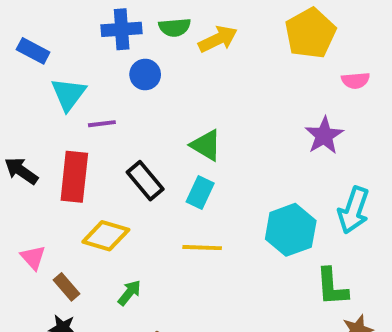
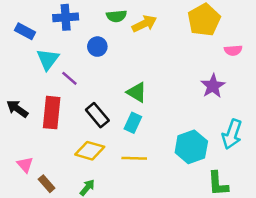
blue cross: (122, 29) -> (66, 17), moved
purple line: (102, 124) -> (69, 78), turned 48
yellow diamond: (106, 236) -> (90, 151), moved

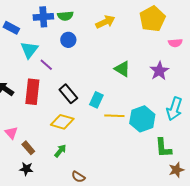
green semicircle: (116, 16) -> (65, 16), moved
green triangle: (137, 92) -> (122, 69), moved
yellow line: (134, 158) -> (114, 116), moved

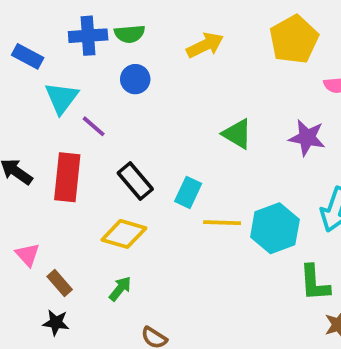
purple star: (159, 71) -> (307, 138), turned -30

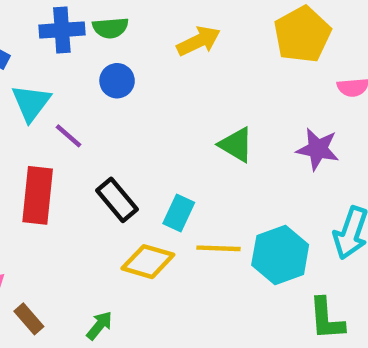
yellow diamond: (124, 234) -> (148, 262), moved

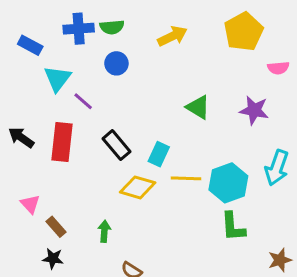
green L-shape: (327, 319) -> (233, 227), moved
green arrow: (99, 325) -> (104, 231), turned -35

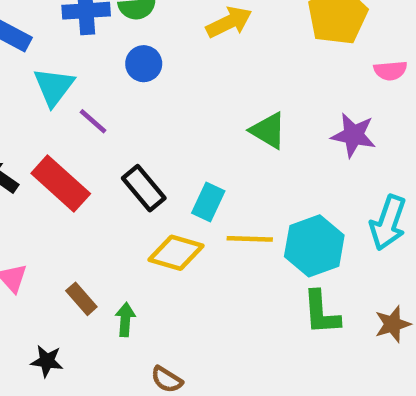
red rectangle: (62, 142) -> (61, 184), turned -54
brown rectangle: (56, 227) -> (81, 299), moved
brown star: (280, 260) -> (393, 324), moved

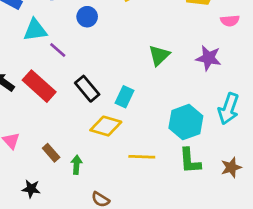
cyan triangle: (54, 87) -> (35, 30), turned 45
green triangle: (268, 131) -> (159, 55), turned 45
yellow line: (250, 239) -> (142, 157), moved

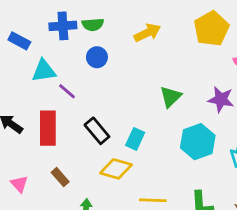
red rectangle: (39, 86) -> (48, 128), turned 48
cyan hexagon: (186, 122) -> (198, 142), moved
brown rectangle: (51, 153) -> (60, 177), moved

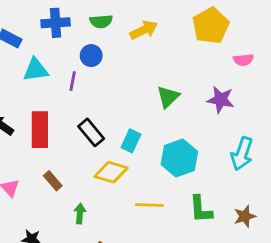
green semicircle: (93, 25) -> (101, 21), moved
purple line: (67, 91) -> (73, 81), moved, turned 60
cyan hexagon: (198, 142) -> (179, 158), moved

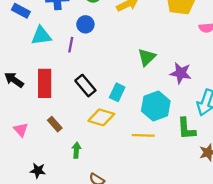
purple star: (221, 100) -> (181, 73), moved
yellow line: (149, 205) -> (143, 135), moved
green L-shape: (201, 209) -> (186, 129), moved

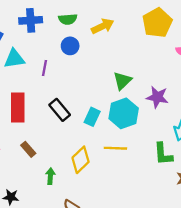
blue circle: (85, 24) -> (70, 46), moved
cyan hexagon: (156, 106) -> (124, 113), moved
yellow diamond: (101, 117) -> (81, 160), moved, turned -60
yellow line: (143, 135) -> (115, 148), moved

